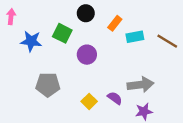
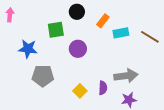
green square: (62, 33) -> (56, 30), turned -36
blue star: (31, 41) -> (28, 49), moved
purple semicircle: (115, 98) -> (103, 88), turned 56

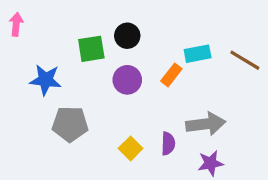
black circle: (77, 12) -> (127, 36), moved
orange rectangle: (103, 21) -> (171, 75), moved

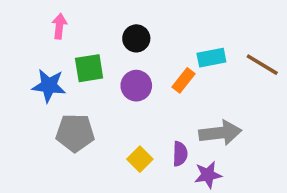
pink arrow: (16, 24) -> (59, 26), moved
green square: (91, 49) -> (89, 68), moved
purple star: (211, 163) -> (208, 175), moved

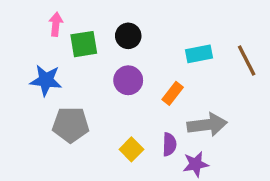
brown line: (262, 65) -> (247, 61), turned 32
green square: (89, 68) -> (84, 44), moved
orange rectangle: (183, 80) -> (173, 93), moved

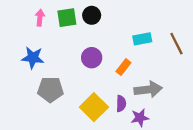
black circle: (128, 36) -> (92, 15), moved
green square: (84, 44) -> (67, 18), moved
yellow square: (131, 149) -> (94, 107), size x1.6

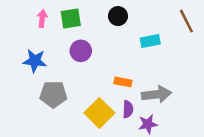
black circle: (92, 15) -> (118, 16), moved
brown line: (176, 44) -> (186, 21), moved
purple circle: (92, 58) -> (81, 51), moved
orange rectangle: (123, 67) -> (123, 82), moved, turned 63

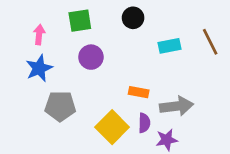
pink arrow: (42, 19) -> (39, 35), moved
brown line: (186, 21) -> (210, 42), moved
blue star: (35, 61) -> (39, 68), turned -30

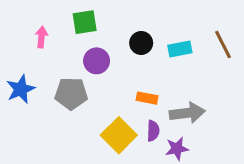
black circle: (133, 18) -> (141, 43), moved
blue star: (39, 68) -> (21, 89), moved
gray pentagon: (60, 106) -> (71, 94), moved

